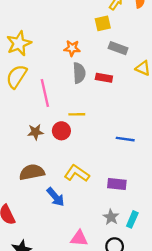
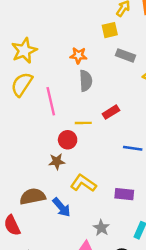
red rectangle: (104, 78) -> (111, 112), moved, turned -42
brown star: (35, 132) -> (57, 161), moved
brown semicircle: (32, 172) -> (33, 196), moved
gray star: (111, 217) -> (101, 228), moved

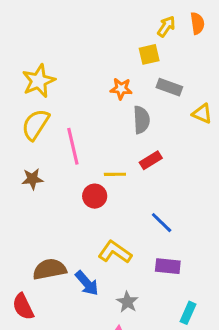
orange star: (78, 55) -> (121, 89), moved
gray semicircle: (86, 81) -> (141, 120), moved
blue line: (133, 148) -> (162, 223), moved, turned 36
brown star: (57, 161) -> (32, 179), moved
gray star: (101, 228) -> (127, 302), moved

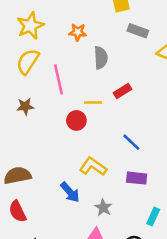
orange star: (121, 89) -> (78, 32), moved
gray semicircle: (141, 120) -> (101, 58), moved
brown semicircle: (50, 269) -> (18, 176), moved

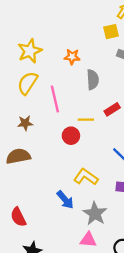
brown semicircle: (18, 176) -> (18, 156), moved
gray star: (103, 208) -> (95, 214), size x1.5

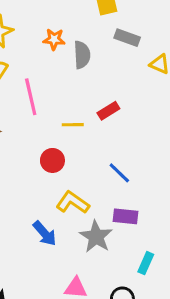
gray semicircle: (93, 80) -> (82, 55), moved
red circle: (71, 136) -> (52, 160), moved
gray star: (95, 214) -> (96, 237), moved

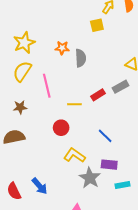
gray rectangle: (127, 38) -> (120, 87), moved, turned -49
blue arrow: (45, 233) -> (40, 186), moved
cyan rectangle: (146, 263) -> (123, 185), moved, turned 56

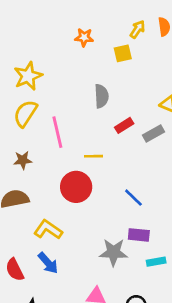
orange star: (62, 48) -> (84, 37), moved
red rectangle: (98, 95) -> (124, 125), moved
red circle: (61, 128) -> (76, 187), size x1.5
yellow L-shape: (74, 155) -> (48, 230), moved
gray star: (90, 178) -> (113, 252), turned -30

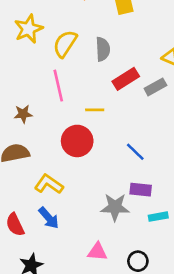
yellow semicircle: (25, 113) -> (65, 44), moved
red rectangle: (124, 125) -> (126, 79), size x1.4

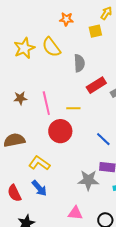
yellow semicircle: (65, 44) -> (51, 47), moved, turned -70
pink line: (58, 86) -> (46, 103), moved
brown star: (23, 114) -> (20, 98), moved

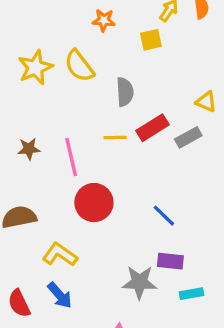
yellow line: (73, 108) -> (115, 137), moved

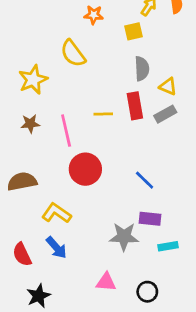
yellow star: (35, 67) -> (33, 80), moved
gray semicircle: (125, 92) -> (142, 69), moved
yellow triangle: (206, 102) -> (168, 86), moved
red rectangle: (153, 128) -> (135, 106), turned -68

